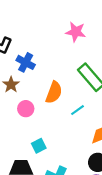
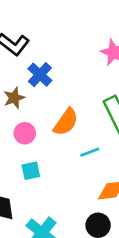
cyan square: (39, 146) -> (31, 171), moved

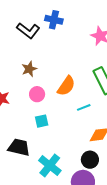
blue cross: (40, 75) -> (54, 20), moved, turned -30

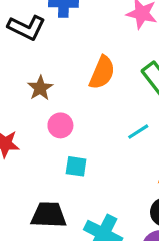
orange semicircle: (66, 86) -> (102, 73), moved
cyan square: (42, 121) -> (76, 166), turned 32

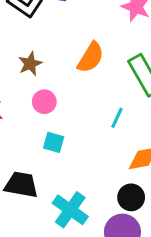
cyan line: (138, 132) -> (117, 118), turned -40

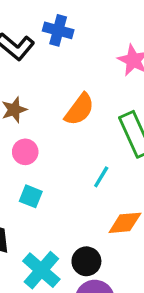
black circle: (131, 197) -> (86, 261), moved

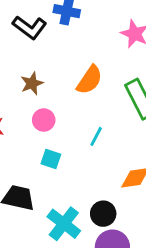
cyan line: (101, 177) -> (96, 136), moved

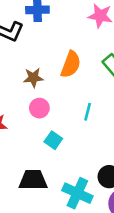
brown star: (32, 83) -> (33, 78), moved, turned 30
cyan square: (51, 159) -> (53, 140), turned 30

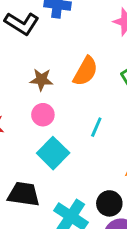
cyan square: (53, 140) -> (53, 153), size x1.5

